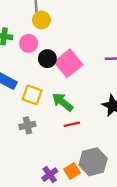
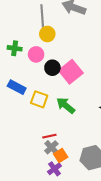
red line: (72, 124) -> (49, 136), moved
gray cross: (27, 125) -> (51, 147), moved, turned -32
orange square: (72, 171) -> (61, 156), moved

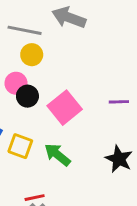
gray line: (42, 17) -> (25, 30), turned -75
black circle: (52, 68) -> (27, 96), moved

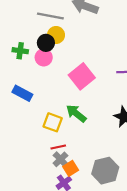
black circle: (27, 96) -> (46, 43), moved
yellow square: (20, 146) -> (53, 122), moved

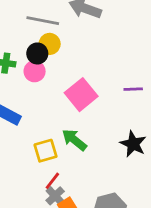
yellow square: (53, 122) -> (46, 151), turned -36
red line: (58, 147) -> (52, 181), turned -40

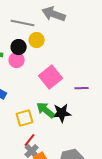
yellow circle: (50, 44) -> (37, 40), moved
purple line: (133, 89) -> (82, 88), moved
black star: (133, 144) -> (62, 113), moved, turned -30

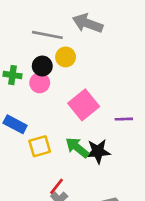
yellow square: (25, 118) -> (40, 146), moved

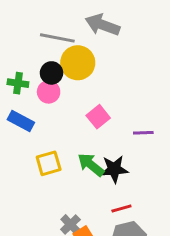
yellow circle: (66, 57) -> (78, 63), size x1.5
pink square: (84, 105) -> (98, 117), size x0.7
blue rectangle: (15, 124) -> (21, 121), moved
red line: (57, 186) -> (121, 208), moved, turned 36

